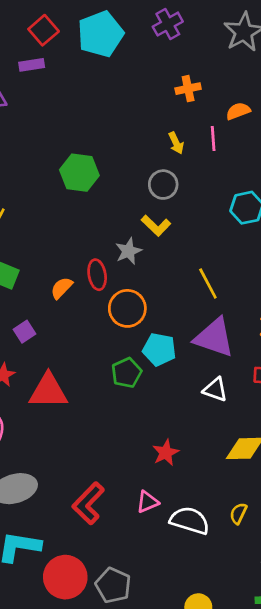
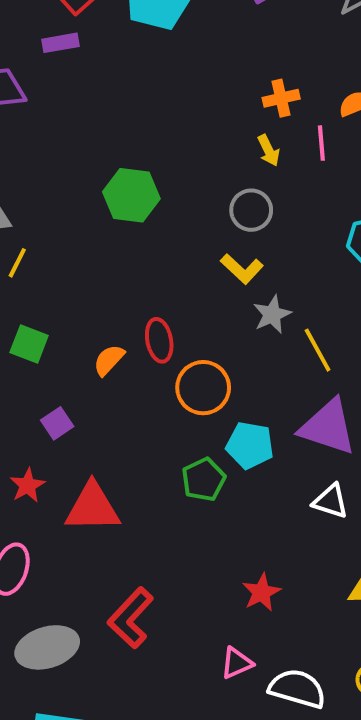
orange cross: (188, 89) -> (281, 98), moved
gray star: (128, 251) -> (272, 314), moved
red L-shape: (88, 503) -> (131, 618), moved

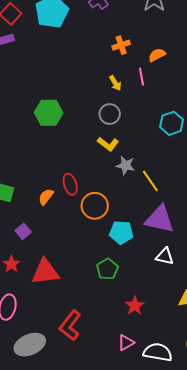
orange cross: (281, 98) -> (121, 45), moved
gray star: (272, 314) -> (126, 165), turned -30
green pentagon: (204, 479) -> (107, 269), moved

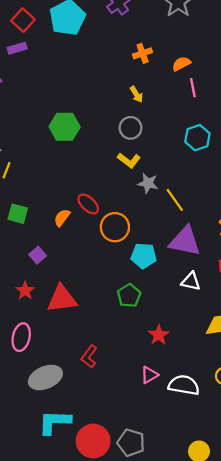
pink line: (141, 77) -> (193, 88), moved
red ellipse: (70, 184) -> (88, 204), turned -30
red L-shape: (70, 325) -> (89, 357), size x0.7

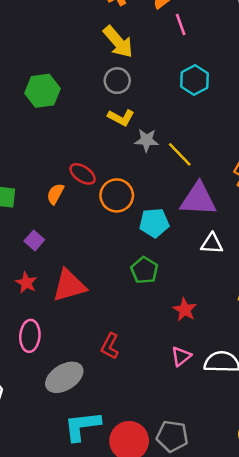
yellow arrow: (136, 94) -> (118, 42), size x1.8

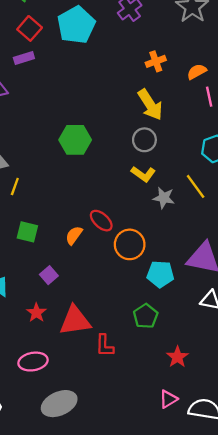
yellow line: (180, 154) -> (196, 186), moved
pink ellipse: (30, 336) -> (33, 362), turned 68
red L-shape: (110, 346) -> (105, 346), moved, turned -35

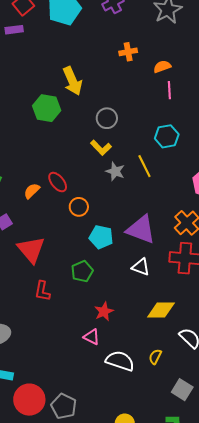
yellow arrow: (150, 105) -> (72, 81), moved
orange circle: (130, 244) -> (79, 207), size x0.7
red triangle: (75, 321) -> (31, 250), moved, turned 48
pink triangle: (168, 399) -> (92, 337), moved, turned 48

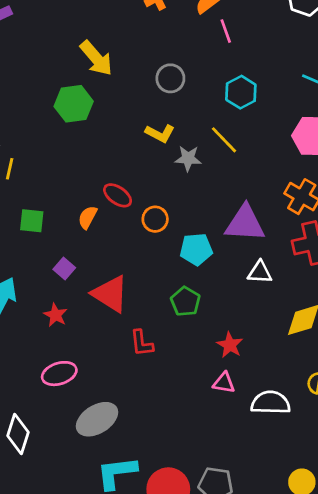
gray circle: (107, 118) -> (170, 78), moved

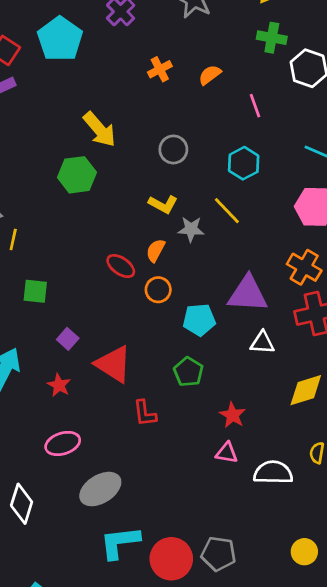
pink line: (226, 31) -> (255, 106), moved
orange semicircle: (88, 217) -> (156, 250), moved

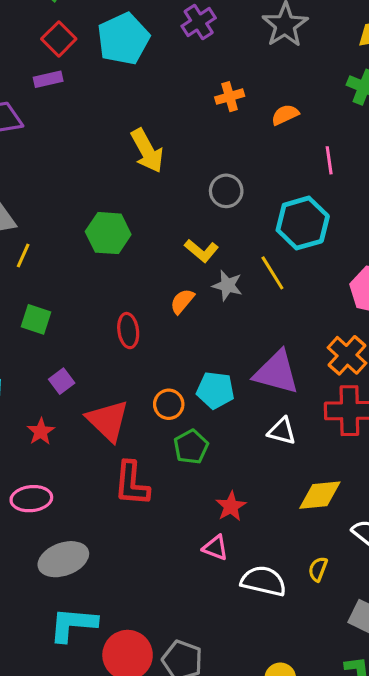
cyan hexagon: (244, 163) -> (303, 223), size x1.4
green hexagon: (77, 175) -> (108, 233), moved
red ellipse: (121, 266) -> (128, 331), moved, turned 36
orange circle: (158, 290) -> (169, 404), moved
red L-shape: (145, 413) -> (132, 484), size x1.4

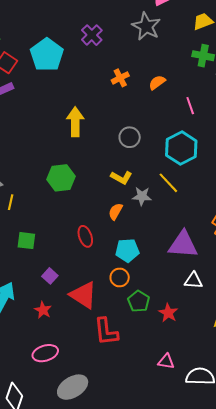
yellow arrow: (147, 151) -> (75, 122), turned -140
cyan pentagon: (215, 390) -> (127, 250), moved
red star: (231, 506) -> (168, 313), moved

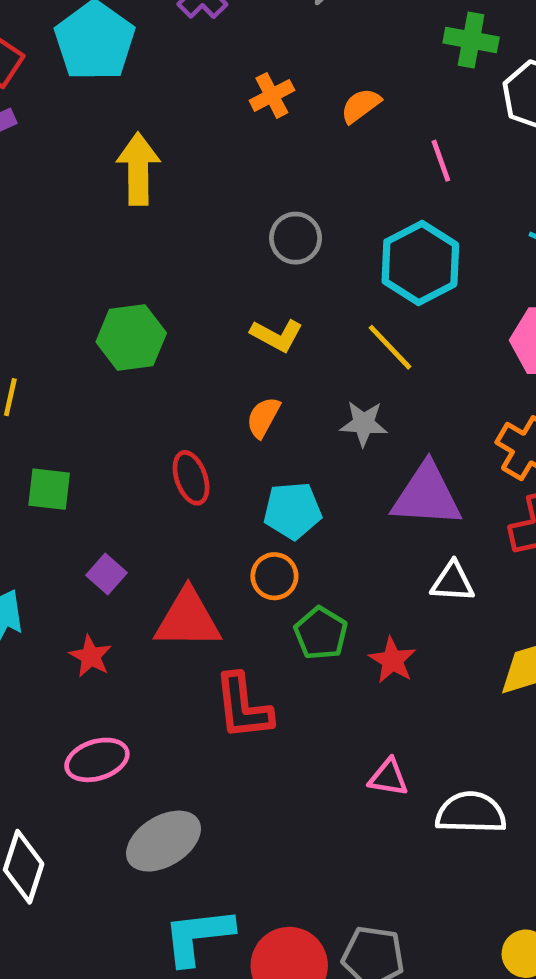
yellow arrow: (75, 122) -> (138, 169), moved
gray star: (142, 196) -> (364, 423), moved
red triangle: (83, 295) -> (188, 619), turned -32

